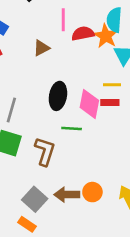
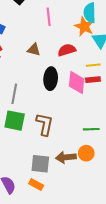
red semicircle: (83, 34) -> (67, 50), moved
brown triangle: (41, 48) -> (34, 50), moved, turned 48
green line: (72, 129) -> (91, 129), moved
gray square: (35, 199) -> (40, 164), turned -30

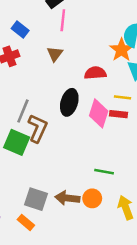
pink line: (49, 17) -> (63, 20), moved
brown triangle: (34, 50) -> (55, 54), moved, turned 40
brown L-shape: (45, 124) -> (38, 128), moved

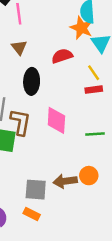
yellow line: (122, 97) -> (94, 73), turned 63
black ellipse: (69, 102) -> (32, 81), moved
pink diamond: (99, 113) -> (56, 120), moved
green line: (104, 172) -> (95, 134), moved

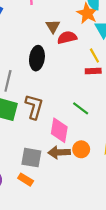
brown triangle: (19, 47) -> (53, 26), moved
pink diamond: (56, 120) -> (59, 130), moved
brown L-shape: (20, 122) -> (34, 107), moved
green line: (95, 134) -> (81, 108), moved, turned 35

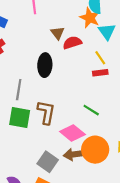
pink diamond: (59, 130) -> (72, 133), turned -55
orange circle: (81, 149) -> (95, 150), size x1.6
gray square: (31, 158) -> (48, 162), turned 30

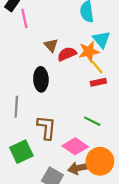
orange star: (90, 18) -> (89, 52), moved, turned -30
green square: (20, 117) -> (21, 152), moved, turned -30

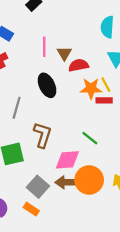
pink line: (24, 18) -> (44, 47), moved
orange star: (89, 52) -> (91, 88), moved
black ellipse: (41, 79) -> (47, 85), turned -35
pink diamond: (75, 146) -> (67, 160), turned -50

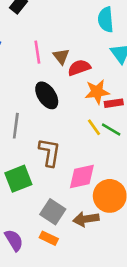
yellow line: (106, 85) -> (94, 127), moved
green line: (90, 138) -> (111, 129), moved
brown arrow: (66, 182) -> (86, 219), moved

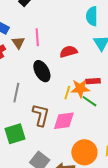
brown triangle: (61, 56) -> (18, 43), moved
orange star: (97, 92) -> (80, 88), moved
yellow line: (94, 127) -> (67, 93), moved, turned 48
pink diamond: (82, 176) -> (64, 121), moved

